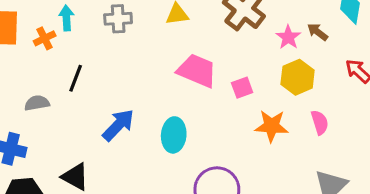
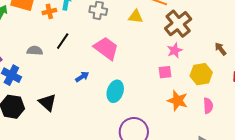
pink star: (288, 37) -> (175, 50), moved
pink trapezoid: (197, 71) -> (106, 48), moved
blue arrow: (118, 125) -> (82, 77), size x0.6

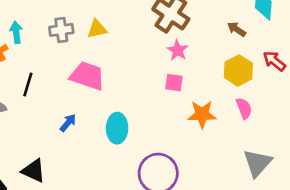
yellow triangle: (136, 17) -> (97, 29), moved
pink square: (165, 72) -> (174, 83), turned 32
yellow hexagon: (201, 74) -> (238, 70), moved

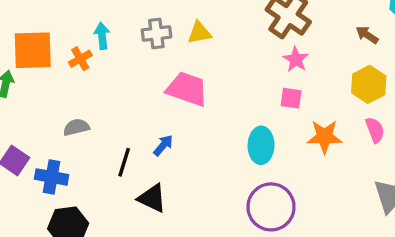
black line: (28, 85) -> (124, 162), moved
cyan ellipse: (117, 128) -> (261, 145), moved
black triangle: (34, 171) -> (152, 198), moved

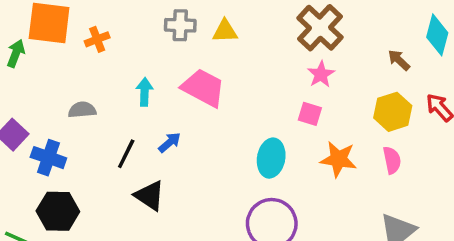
cyan arrow: (102, 36) -> (145, 92), moved

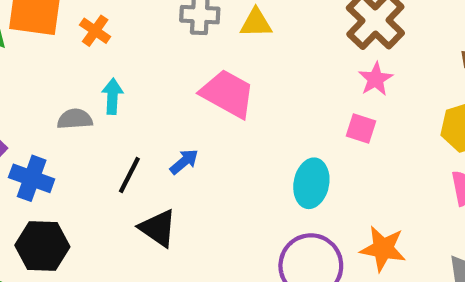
orange cross: (97, 39) -> (95, 31), turned -35
cyan arrow: (145, 92) -> (112, 96), moved
orange star: (338, 159) -> (383, 249), moved

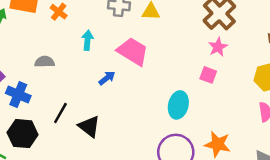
cyan arrow: (112, 96) -> (87, 40), moved
blue arrow: (184, 162) -> (107, 78), moved
black line: (129, 175) -> (60, 113), moved

